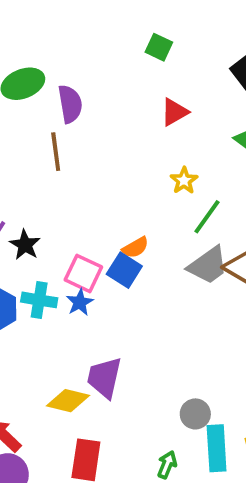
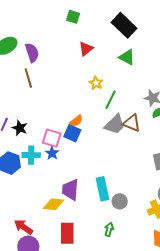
cyan rectangle: (217, 448) -> (102, 189), moved

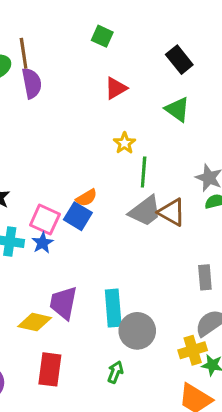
black rectangle: (124, 25) -> (179, 60), size x0.7
brown line: (28, 78) -> (24, 53), moved
green line: (111, 100) -> (144, 172), turned -30
gray circle: (120, 201) -> (137, 331), size x1.5

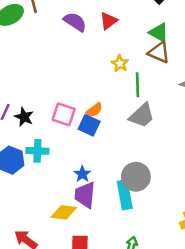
purple semicircle: (32, 83) -> (75, 22), moved, turned -40
brown triangle: (172, 212) -> (159, 52), moved
pink square: (45, 220) -> (64, 114), moved
blue star: (42, 243) -> (82, 174), moved
gray circle: (137, 331) -> (136, 177), moved

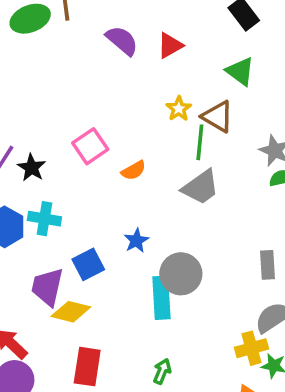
brown triangle: (159, 52) -> (218, 117), moved
pink square: (64, 114) -> (90, 146), moved, turned 30
blue square: (89, 125) -> (88, 264), moved, turned 30
blue star: (82, 174) -> (136, 241), moved
purple trapezoid: (85, 195) -> (47, 287), moved

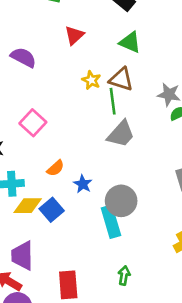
purple semicircle: (122, 41) -> (23, 57), moved
orange semicircle: (134, 170) -> (56, 168), moved
purple trapezoid: (47, 287) -> (22, 256), moved
yellow diamond: (71, 312) -> (28, 206), moved

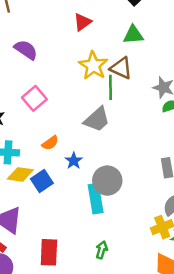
green triangle: (130, 42) -> (133, 35), turned -35
purple semicircle: (23, 57) -> (26, 50), moved
yellow star: (91, 80) -> (93, 66), size x1.6
gray trapezoid: (121, 134) -> (97, 119), moved

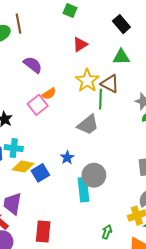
orange semicircle: (50, 143) -> (49, 94), moved
green arrow: (102, 250) -> (107, 232), moved

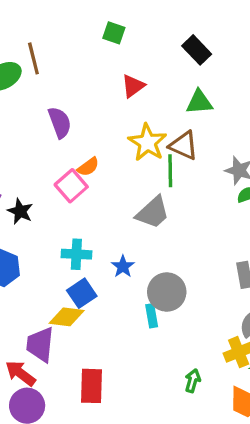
purple semicircle: (33, 65) -> (60, 123), turned 36
cyan cross: (14, 148) -> (76, 254), moved
yellow diamond: (23, 167) -> (67, 317), moved
cyan rectangle: (84, 190) -> (152, 316), size x0.6

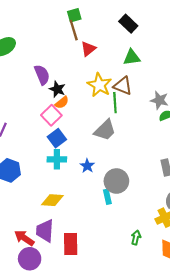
green square: (114, 33) -> (74, 15), turned -32
brown line: (33, 58) -> (74, 30), moved
black star: (20, 211) -> (57, 89), moved
blue square: (82, 293) -> (57, 138), moved
purple trapezoid: (40, 344) -> (45, 231), moved

